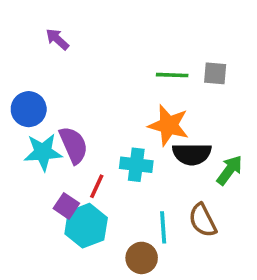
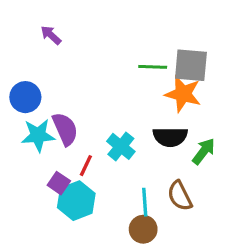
gray square: (215, 73) -> (191, 65), size x1.6
orange star: (169, 125) -> (183, 94), moved
cyan cross: (136, 165) -> (121, 146), turned 32
brown circle: (142, 258) -> (143, 229), moved

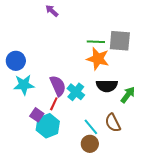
purple arrow: (51, 35) -> (52, 11), moved
orange star: (183, 94) -> (98, 59), moved
purple semicircle: (65, 129) -> (58, 86), moved
cyan line: (145, 202) -> (91, 127), turned -36

